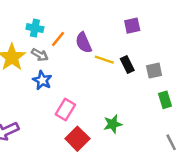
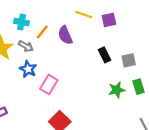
yellow line: (104, 60) -> (84, 14), moved
pink rectangle: (65, 109) -> (49, 84), moved
green star: (113, 124) -> (117, 90), moved

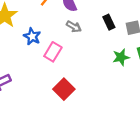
gray arrow: (26, 46) -> (74, 27), moved

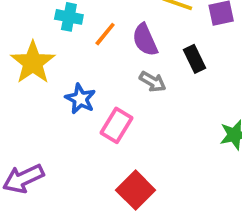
black rectangle: (109, 22) -> (194, 59), moved

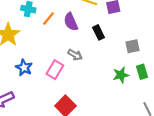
gray arrow: (153, 82) -> (75, 55), moved
blue star: (80, 99) -> (24, 68), moved

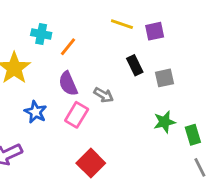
purple semicircle: (71, 22) -> (68, 84), moved
gray square: (132, 46) -> (165, 78), moved
green rectangle: (142, 72) -> (193, 135), moved

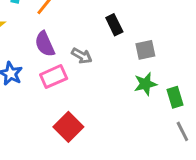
gray square: (165, 78) -> (145, 50), moved
pink rectangle: (77, 115) -> (54, 77), turned 35

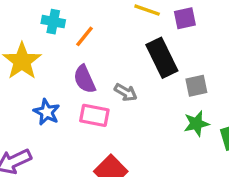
black rectangle: (114, 25) -> (162, 58), size x1.6
pink rectangle: (54, 77) -> (94, 115), turned 35

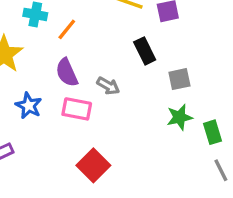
black rectangle: (162, 58) -> (145, 51), size x0.7

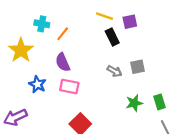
black rectangle: (145, 51) -> (112, 37), moved
gray arrow: (108, 86) -> (114, 71), moved
green star: (179, 117) -> (134, 103), moved

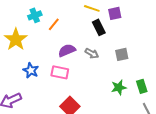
cyan cross: (42, 24) -> (35, 15), turned -32
purple semicircle: (63, 62) -> (67, 50), moved, turned 90
gray arrow: (114, 71) -> (92, 53), moved

